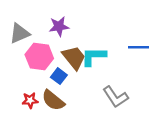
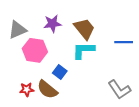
brown trapezoid: (74, 58) -> (84, 29), moved
blue square: (59, 76) -> (60, 72), moved
gray L-shape: (115, 97) -> (119, 89), moved

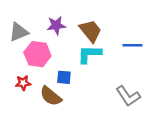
blue square: (60, 72) -> (64, 77), turned -32
red star: (27, 89) -> (23, 83), moved

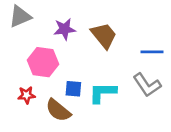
gray triangle: (19, 32) -> (20, 16), moved
cyan L-shape: (89, 54) -> (103, 93), moved
gray L-shape: (128, 96) -> (147, 85), moved

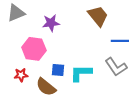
brown trapezoid: (104, 35) -> (98, 16), moved

